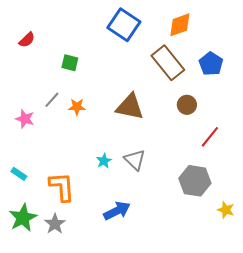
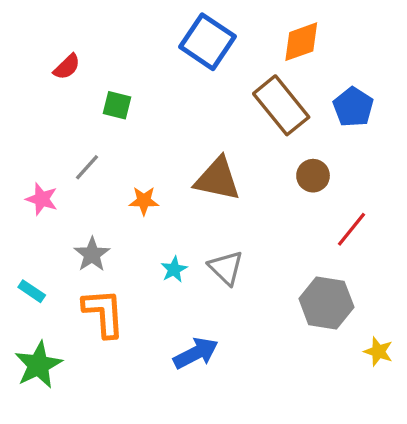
red semicircle: (27, 40) -> (67, 67), moved
orange star: (77, 107) -> (144, 201), moved
gray star: (55, 224) -> (92, 254), moved

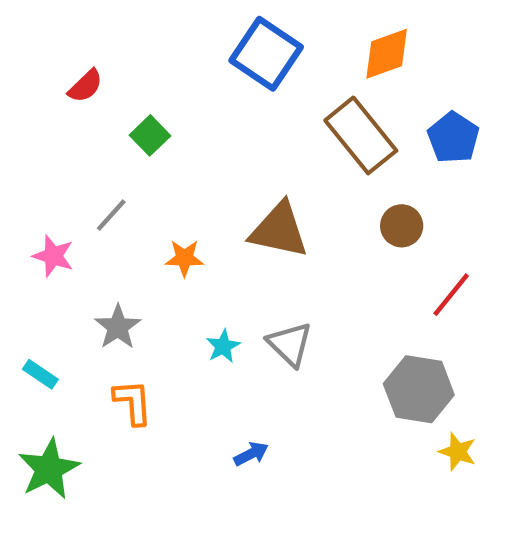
green square: (117, 105) -> (150, 135), turned 32
orange L-shape: (104, 313) -> (133, 402), size x0.7
yellow star: (378, 352) -> (458, 452), moved
blue arrow: (196, 353) -> (251, 454), size x0.6

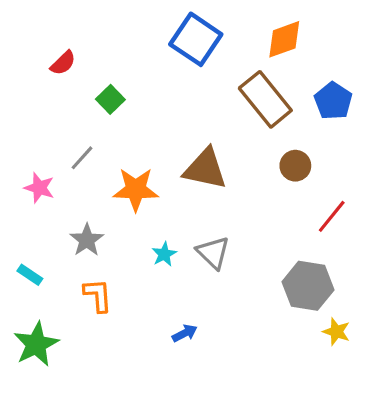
orange star: (184, 258) -> (136, 189), size x1.6

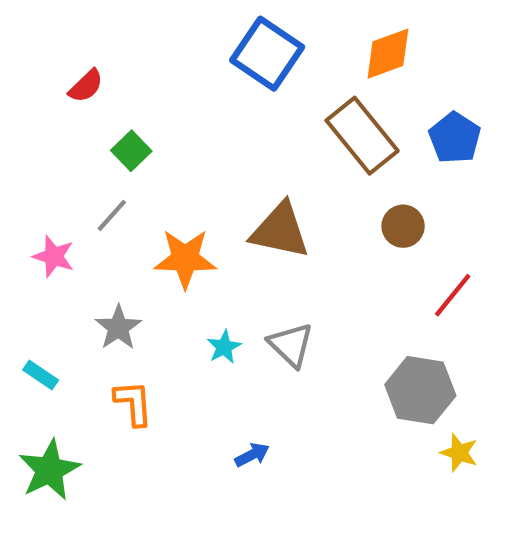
green square: (110, 99) -> (131, 151), moved

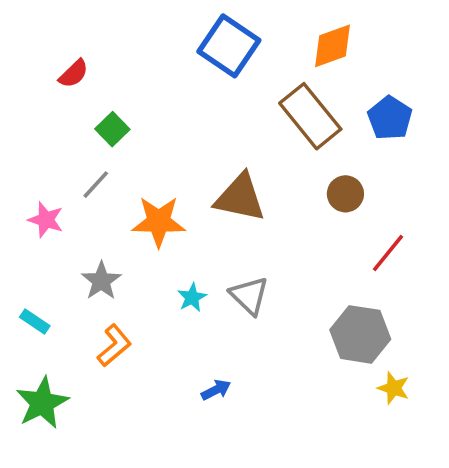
orange L-shape: (133, 403) -> (114, 346), turned 54

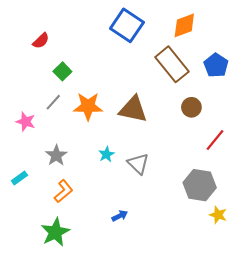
orange star: (159, 222) -> (88, 106), moved
cyan star: (192, 297) -> (106, 154), moved
cyan rectangle: (35, 321) -> (19, 178), turned -70
green star: (42, 403) -> (55, 232), moved

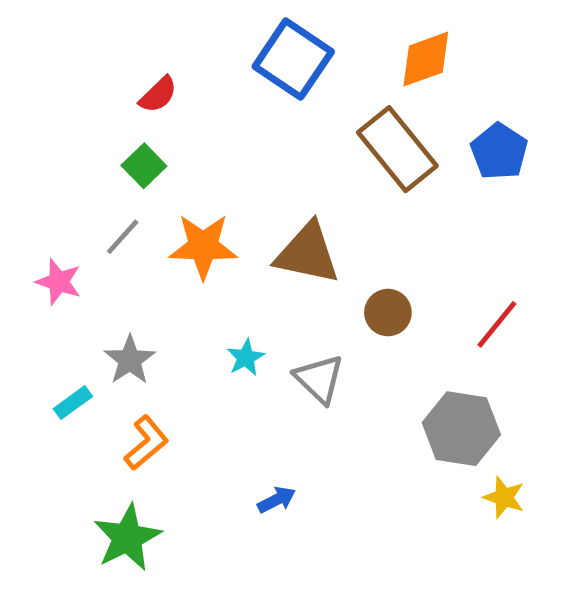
red semicircle: (41, 41) -> (158, 95), moved
brown circle: (191, 107) -> (388, 313), moved
cyan rectangle: (19, 178) -> (73, 403), moved

